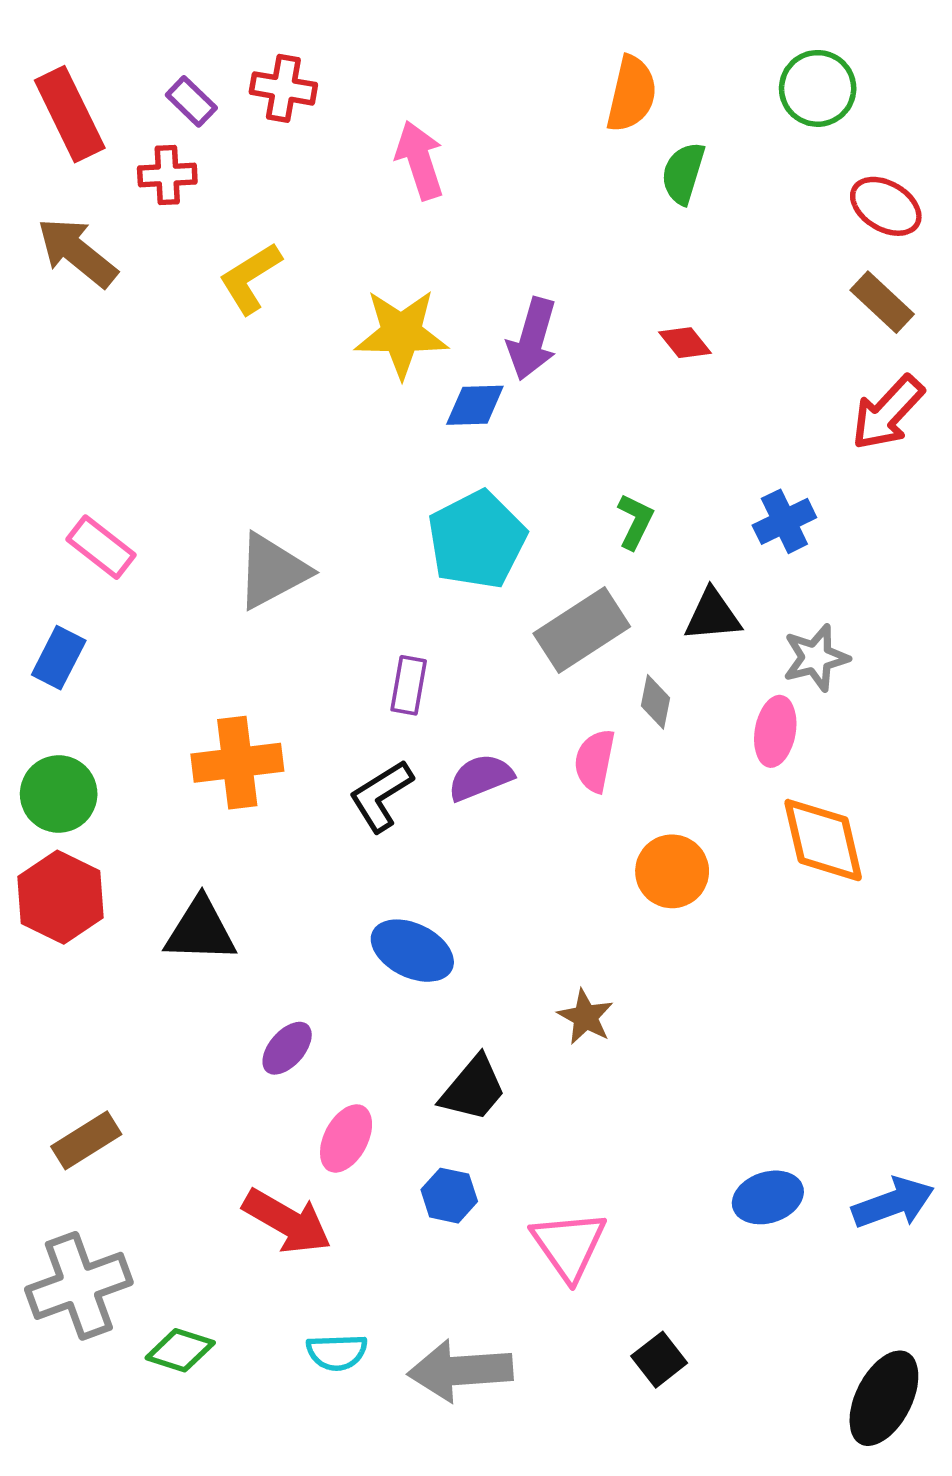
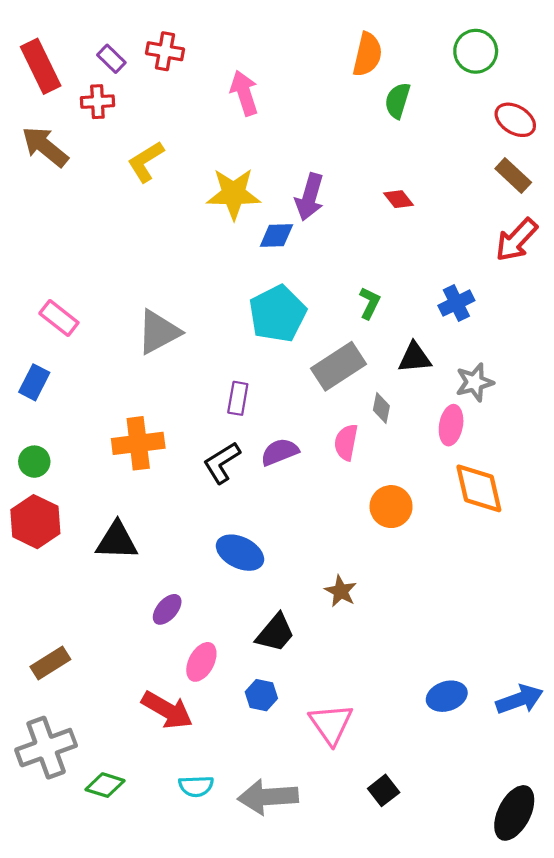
green circle: (59, 794) -> (34, 462), size x0.7

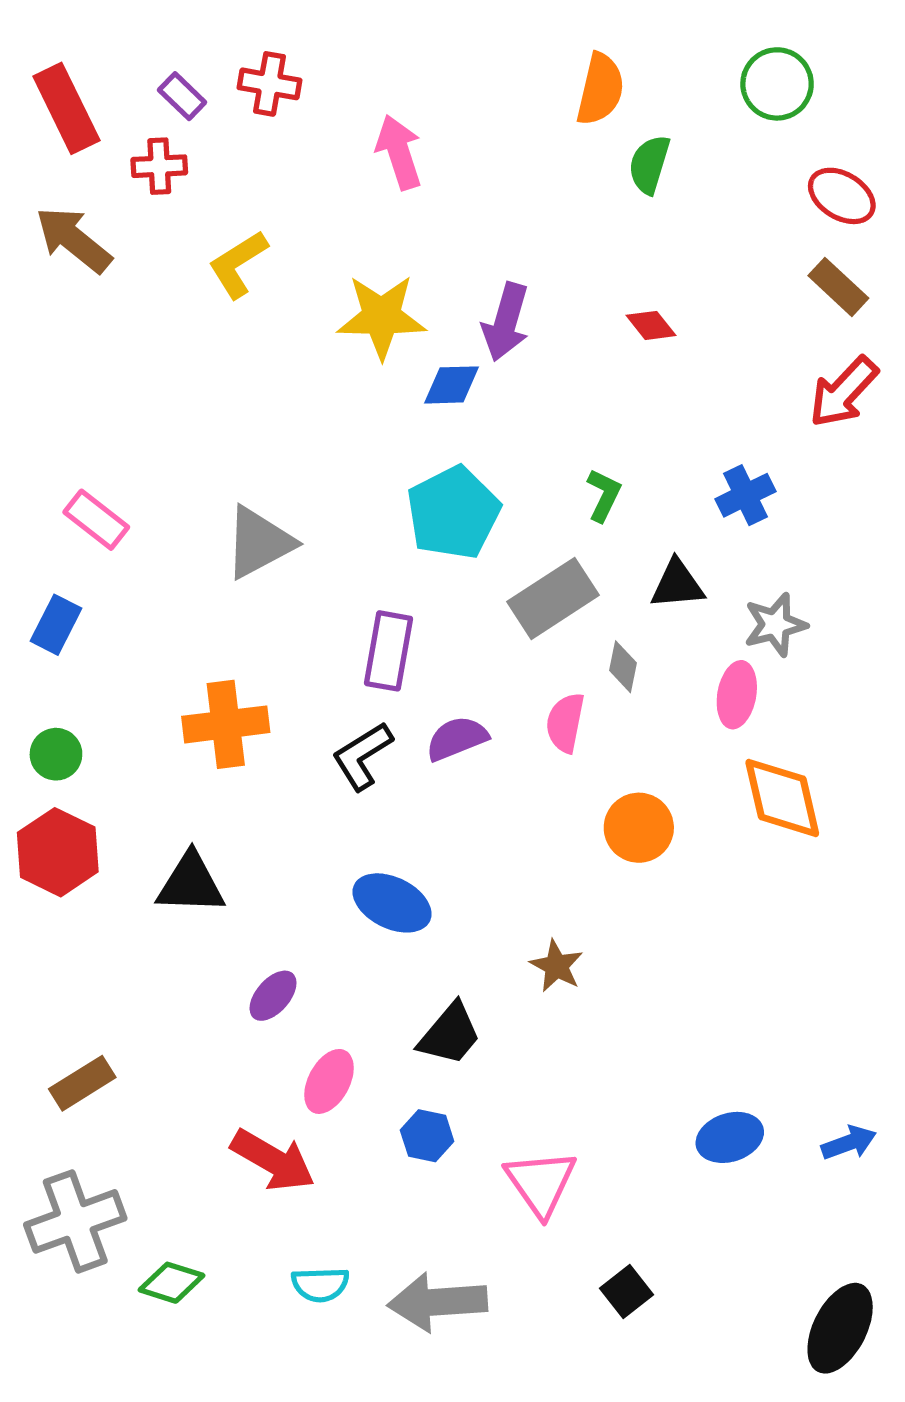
purple rectangle: (238, 398) -> (389, 651), size x1.4
blue arrow: (520, 699) -> (849, 1143), size x0.7

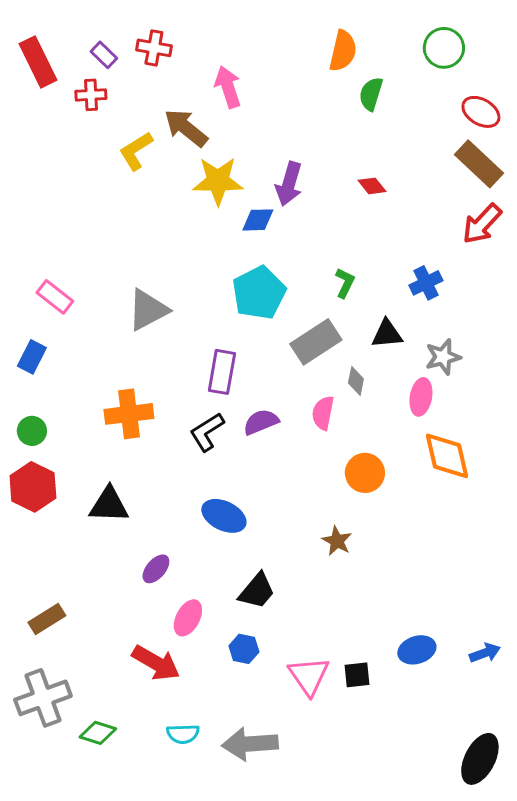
brown arrow: (73, 240) -> (186, 128), moved
brown rectangle: (838, 287) -> (479, 164), size x1.4
brown star: (557, 966) -> (337, 541), moved
black square: (627, 1291) -> (357, 675), moved, turned 32

